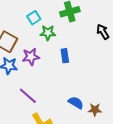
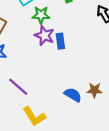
purple star: (31, 57) -> (44, 36), moved, turned 30
brown star: (95, 110) -> (95, 90), moved

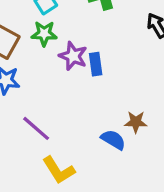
green star: (41, 15) -> (44, 34), moved
brown star: (95, 90) -> (136, 122), moved

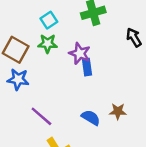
purple star: (73, 56) -> (80, 53), moved
blue semicircle: (113, 140) -> (91, 118), moved

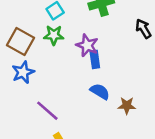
blue star: (18, 79) -> (23, 72), turned -30
blue semicircle: (91, 118) -> (100, 91), moved

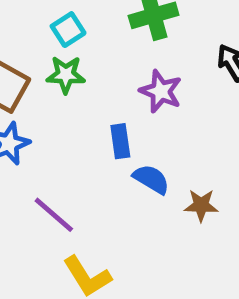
purple star: (87, 45) -> (161, 91), moved
blue rectangle: (95, 59) -> (120, 141), moved

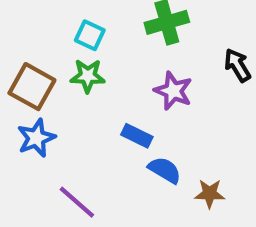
cyan square: (68, 30) -> (90, 35), turned -32
blue rectangle: (120, 141) -> (137, 136), turned -56

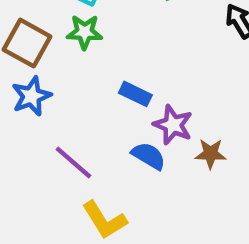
purple star: (173, 91) -> (173, 125), moved
blue semicircle: (165, 170) -> (149, 156), moved

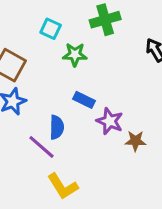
green star: (85, 32) -> (75, 55), moved
blue semicircle: (149, 156) -> (57, 127), moved, turned 60

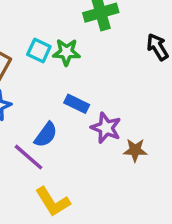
cyan square: (51, 29) -> (39, 50), moved
blue semicircle: (57, 127) -> (46, 135), turned 35

